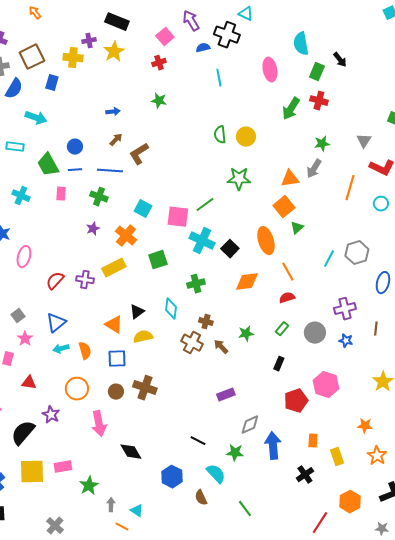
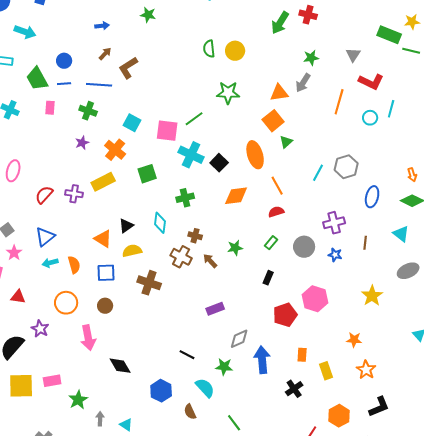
brown cross: (145, 388) -> (149, 283), moved

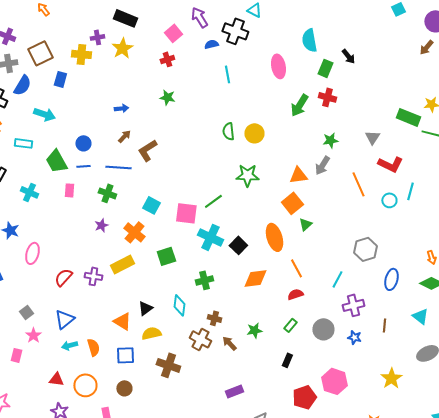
orange line: (339, 102) -> (358, 184), turned -40
cyan line: (318, 173) -> (337, 279), moved
red triangle: (18, 297) -> (56, 379), moved

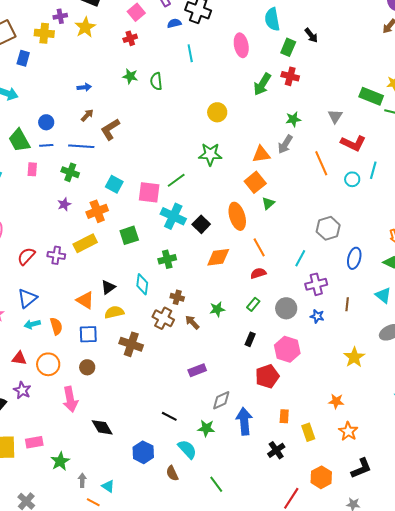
green semicircle: (228, 131) -> (156, 81), moved
orange cross: (134, 232) -> (97, 211), turned 30
pink hexagon: (334, 381) -> (287, 349), moved

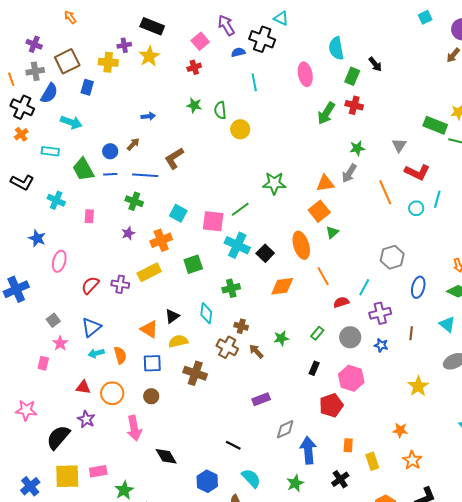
yellow circle: (217, 112) -> (240, 129), moved
brown arrow: (87, 115) -> (133, 144), moved
pink rectangle: (32, 169) -> (89, 216), moved
red semicircle: (258, 273) -> (341, 302), moved
green star: (206, 428) -> (295, 483), moved, turned -30

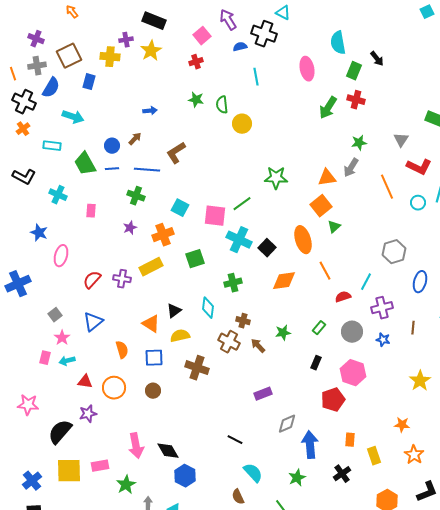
cyan arrow: (96, 353) -> (67, 361), moved
purple star: (86, 419) -> (88, 414), turned 30
pink arrow: (134, 428) -> (136, 446), moved
blue hexagon: (207, 481) -> (185, 476), moved

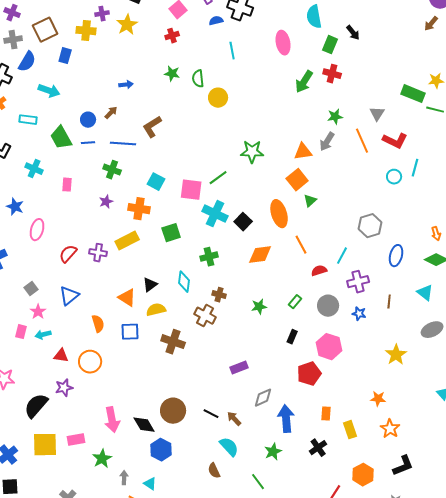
orange line: (387, 187) -> (362, 141), moved
orange cross: (163, 235) -> (139, 209), turned 30
brown arrow: (258, 346) -> (234, 419), moved
brown circle: (153, 391) -> (173, 411), moved, size x1.6

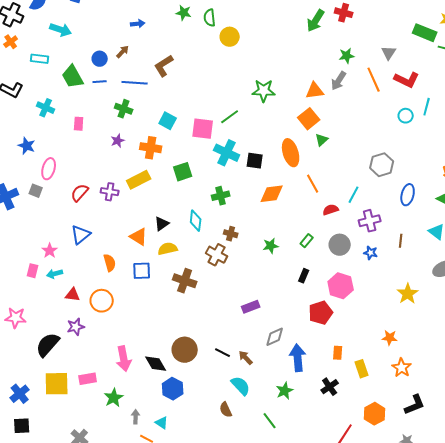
black square: (243, 222) -> (255, 161), turned -36
gray square: (31, 289) -> (36, 191), moved, turned -32

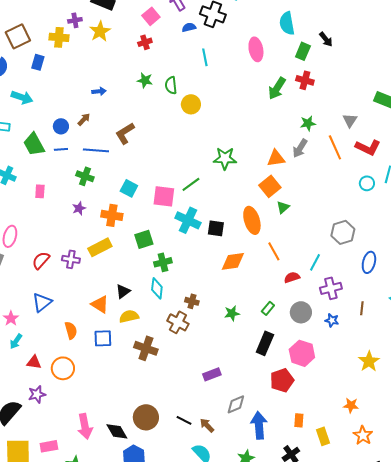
green cross: (221, 196) -> (163, 262), moved
cyan arrow: (55, 274) -> (16, 341), turned -42
black rectangle: (304, 276) -> (265, 343), size x1.6

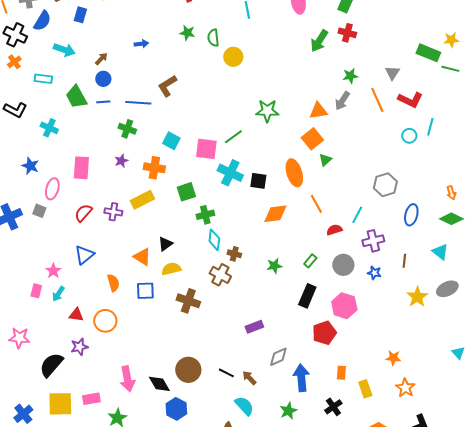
brown arrow: (84, 119) -> (101, 59), moved
pink rectangle: (40, 191) -> (81, 168), moved, size x1.6
cyan diamond: (157, 288) -> (214, 240), moved
yellow star: (369, 361) -> (417, 297), moved

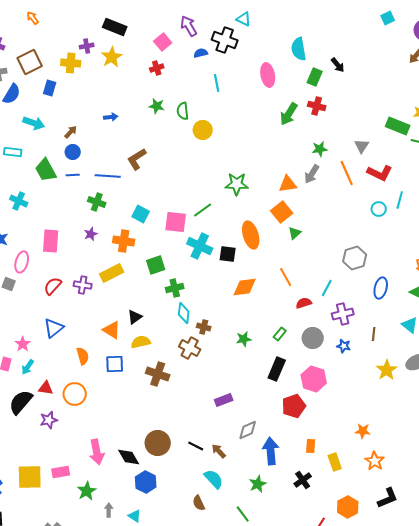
orange ellipse: (294, 173) -> (251, 235), moved
black semicircle: (51, 365) -> (21, 402), moved

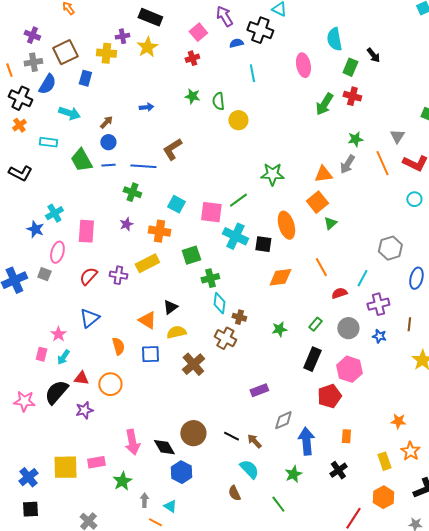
cyan cross: (19, 201) -> (54, 213), moved, turned 36
brown cross: (158, 374) -> (193, 364), turned 30
yellow rectangle: (335, 462) -> (384, 461), moved

